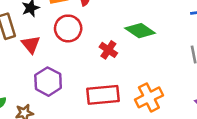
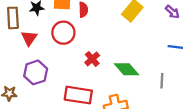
green diamond: (140, 31) -> (127, 69), moved

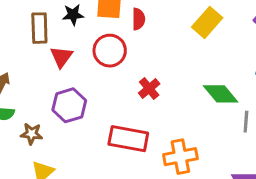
green diamond: (127, 69) -> (221, 94), moved

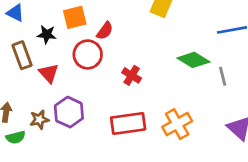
black star: (73, 15) -> (47, 34), turned 30
red semicircle: (138, 19) -> (105, 31), moved, turned 54
brown star: (32, 134) -> (39, 120), moved

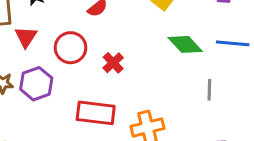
red circle: (88, 54) -> (71, 48), moved
green diamond: (193, 60) -> (185, 44), moved

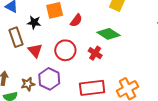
green diamond: (185, 44) -> (108, 34), moved

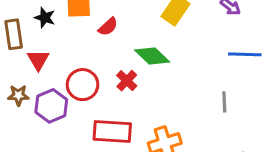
red circle: (65, 50) -> (83, 85), moved
brown star: (28, 84) -> (18, 95), moved

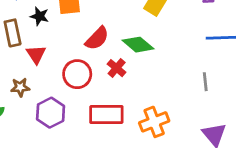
red semicircle: (108, 27) -> (97, 38), moved, size x1.4
purple hexagon: (51, 106) -> (51, 113), moved

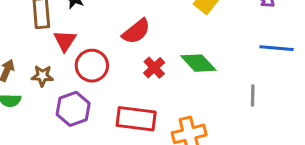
green diamond: (138, 45) -> (198, 63), moved
red circle: (77, 74) -> (92, 66), moved

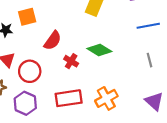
gray line: (253, 96) -> (150, 60), moved

